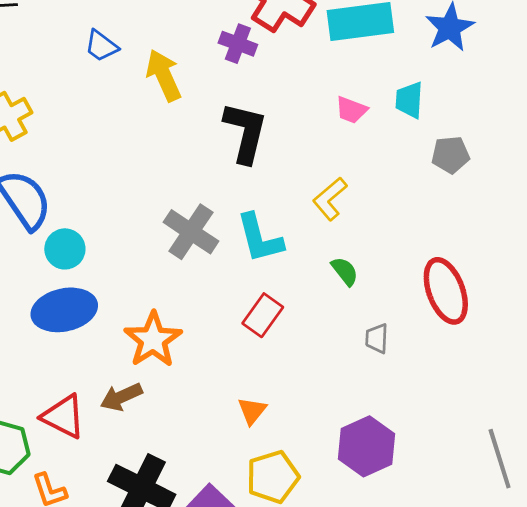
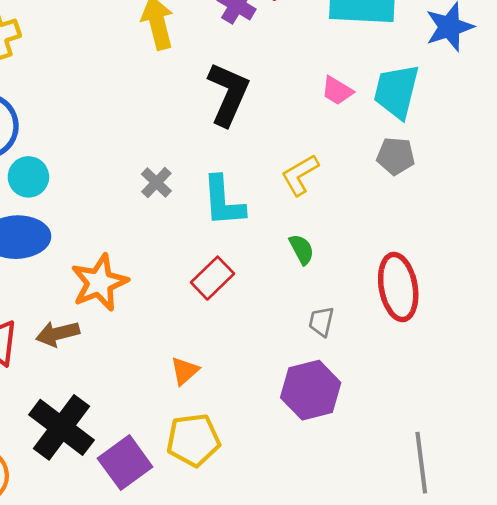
cyan trapezoid: (409, 100) -> (396, 91), size x1.5
gray pentagon: (451, 155) -> (396, 156), moved
gray cross: (191, 232) -> (156, 183), size x0.6
purple hexagon: (366, 446) -> (311, 390), moved

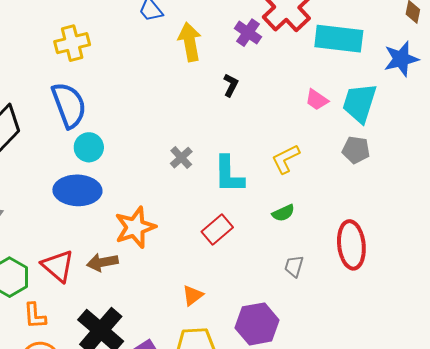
black L-shape: (228, 94) -> (231, 85), moved, size x0.5
green semicircle: (302, 249) -> (283, 213), turned 90
purple hexagon: (311, 390) -> (257, 324), moved

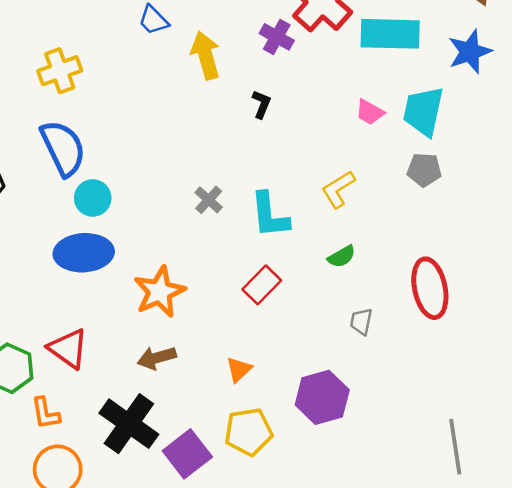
brown arrow: (102, 262) -> (157, 358), moved

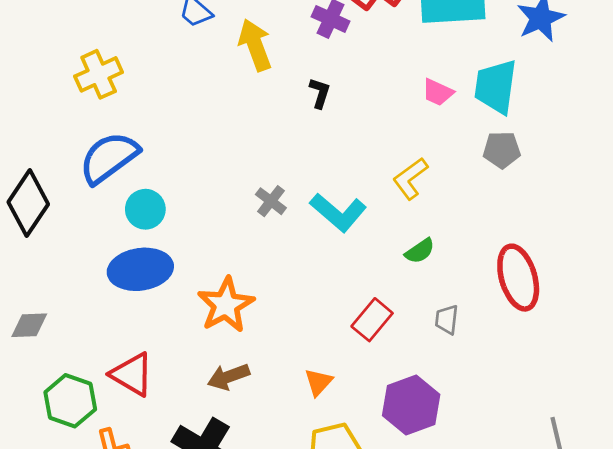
blue semicircle: (63, 148) -> (109, 158), turned -96
cyan L-shape: (270, 215) -> (338, 212), turned -39
red rectangle: (262, 285) -> (372, 320), moved

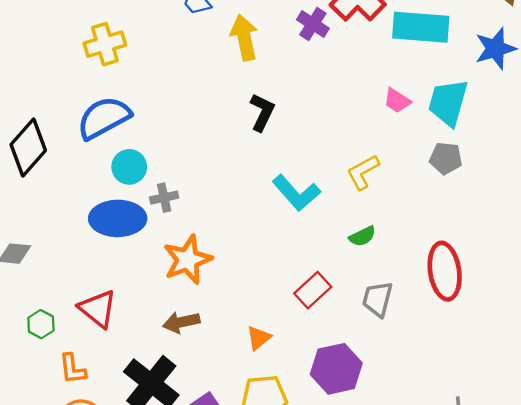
black L-shape: (320, 93) -> (262, 112), moved, size x1.4
gray cross: (271, 201) -> (164, 198), moved, turned 32
gray trapezoid: (447, 320) -> (378, 299), size x1.4
green hexagon: (70, 401) -> (41, 324), size x0.6

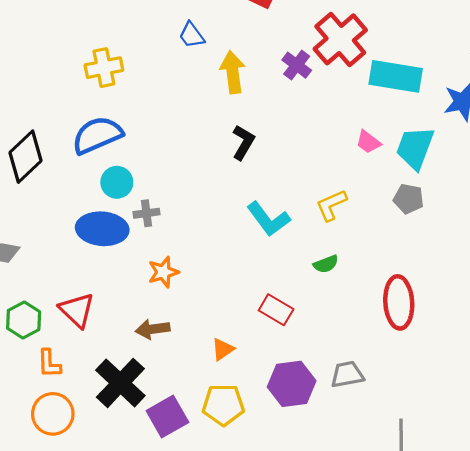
orange star: (188, 260) -> (163, 272), size x0.7
red rectangle: (313, 290) -> (276, 310), turned 68
gray trapezoid: (378, 299) -> (347, 374), moved, turned 60
green hexagon: (41, 324) -> (24, 320), size x1.4

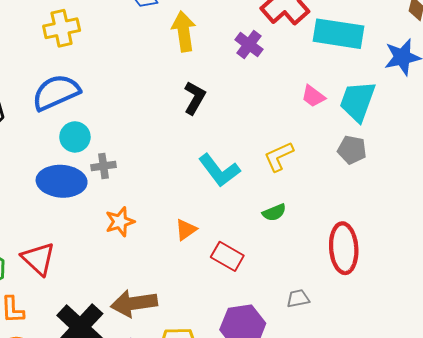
purple cross: (297, 65) -> (249, 45), moved
brown arrow: (153, 329) -> (134, 303), moved, size x1.4
orange triangle: (223, 349) -> (186, 230), moved
gray trapezoid: (347, 374) -> (298, 298), moved, size x0.7

